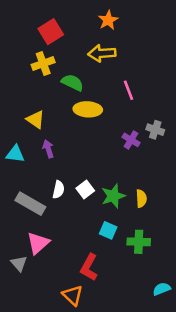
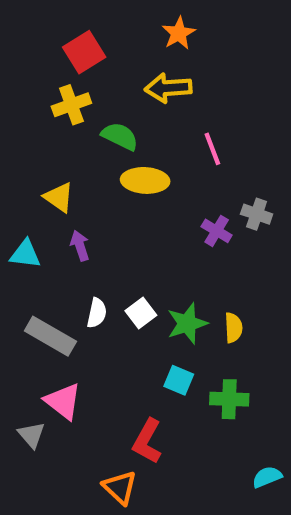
pink triangle: (38, 243) -> (63, 401), turned -40

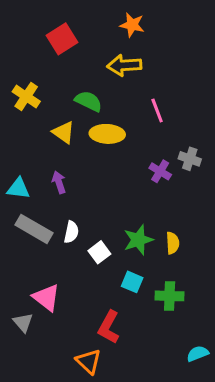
orange star: (179, 33) -> (132, 25), turned -30
yellow cross: (71, 105) -> (26, 97), moved, turned -36
yellow triangle: (59, 197) -> (64, 132), moved
white square: (141, 313) -> (99, 252), moved
gray rectangle: (50, 336) -> (34, 229), moved

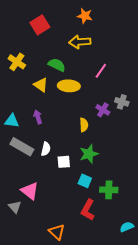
pink line: (157, 111) -> (101, 71), turned 56
yellow semicircle: (173, 243) -> (84, 125), moved
white square: (99, 252) -> (64, 162), turned 32
red L-shape: (109, 327) -> (88, 210), moved

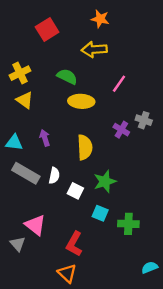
yellow cross: (17, 62) -> (20, 73), turned 30
yellow triangle: (41, 85) -> (25, 100), moved
yellow semicircle: (84, 125) -> (85, 147), moved, size x1.5
white square: (64, 162) -> (75, 191), turned 32
red L-shape: (88, 210) -> (74, 244), moved

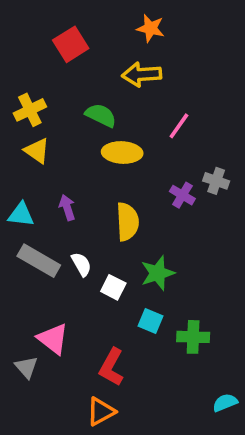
white semicircle: (54, 176) -> (81, 264), turned -42
orange triangle: (67, 273) -> (101, 412), turned 48

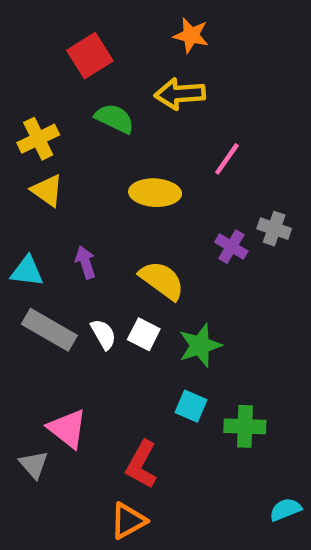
green semicircle: (101, 115) -> (115, 119), moved
yellow semicircle: (127, 222) -> (162, 280), turned -51
white square: (113, 287) -> (144, 334), moved

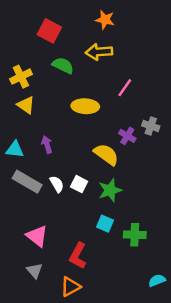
red square: (90, 56) -> (49, 31), turned -30
yellow semicircle: (162, 280) -> (106, 154), moved
gray triangle: (34, 465) -> (35, 271), moved

